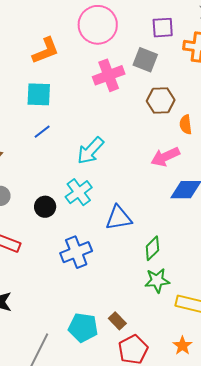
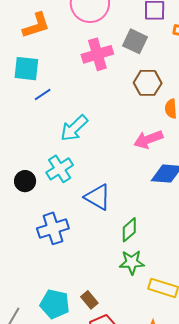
blue line: (42, 132) -> (43, 94), moved
blue triangle: (119, 218) -> (98, 197), turned 36

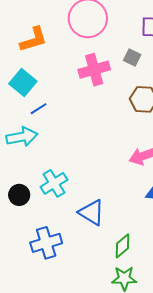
gray square: (135, 41) -> (132, 57), size x0.7
cyan square: (26, 69) -> (23, 82), turned 32
cyan arrow: (74, 128) -> (22, 137), moved, turned -148

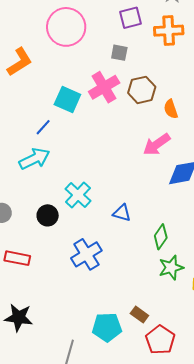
pink cross: (94, 70) -> (104, 87), moved
cyan square: (23, 82) -> (67, 99), moved
blue triangle: (92, 213) -> (122, 213), size x0.7

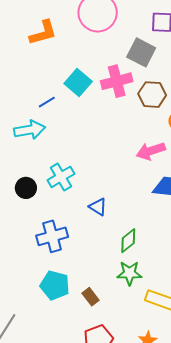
gray square: (119, 53) -> (141, 52), size x1.6
brown rectangle: (139, 314) -> (91, 297), moved
cyan pentagon: (107, 327) -> (55, 285), moved

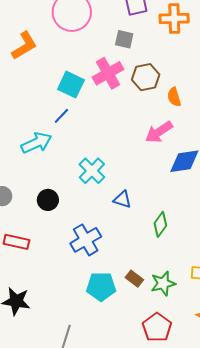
gray square: (141, 52) -> (124, 39), size x0.7
blue line: (47, 102) -> (61, 116), moved
cyan cross: (61, 177) -> (92, 171), moved
green star: (129, 273) -> (163, 283), moved
brown rectangle: (91, 297) -> (134, 279), moved

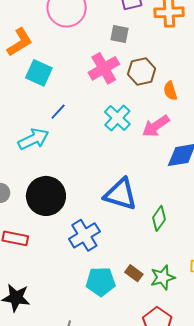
cyan square: (71, 85) -> (39, 73), moved
cyan cross: (92, 171) -> (117, 118), moved
black circle: (48, 200) -> (46, 196), size x1.8
blue triangle: (122, 200) -> (120, 194), size x1.8

